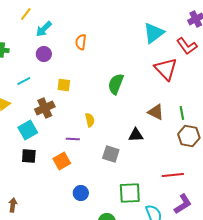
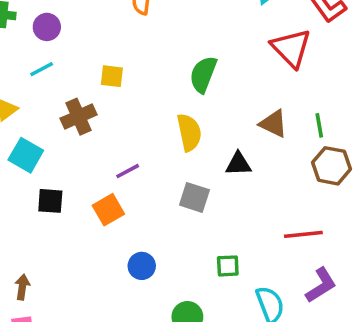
purple circle: (44, 54) -> (47, 27), moved
yellow semicircle: (90, 120) -> (189, 132), moved, size x1.5
cyan square: (28, 130) -> (26, 155), moved, turned -30
purple line: (73, 139) -> (128, 171), turned -32
green square: (130, 193) -> (228, 266), size x0.6

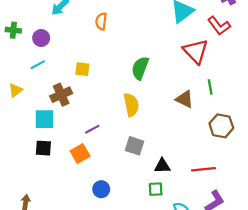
green line: (319, 125) -> (210, 87), moved
cyan square: (26, 155) -> (44, 119), moved, turned -30
black triangle: (238, 164) -> (162, 166), moved

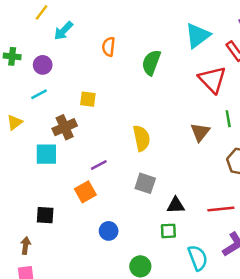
green semicircle: (140, 68) -> (151, 62), moved
brown triangle: (185, 99) -> (200, 132), turned 42
black square: (43, 148) -> (45, 215), moved

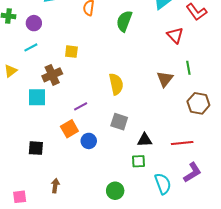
red triangle: (212, 80) -> (175, 35), size x0.7
blue circle: (109, 231) -> (89, 141), moved
brown arrow: (26, 246) -> (55, 186), moved

